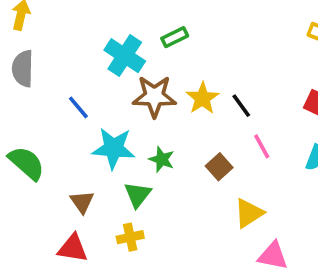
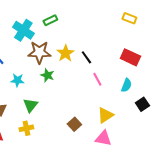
cyan star: (114, 148) -> (17, 80), size x0.6
green star: (162, 159) -> (47, 75), moved
brown square: (219, 167) -> (74, 124), moved
yellow triangle: (249, 213) -> (105, 115), moved

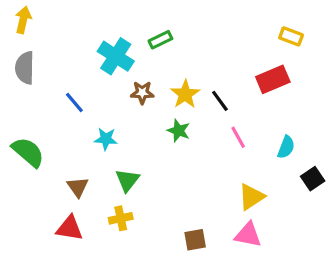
brown star: (39, 52) -> (142, 93), size x0.6
red rectangle: (130, 57) -> (273, 79), moved, turned -48
green star: (47, 75) -> (179, 131), moved
brown square: (74, 124) -> (195, 240), moved, turned 32

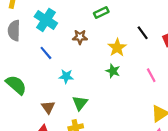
cyan cross: (116, 56) -> (46, 20), moved
brown star: (142, 93) -> (80, 37), moved
black line: (220, 101) -> (143, 33), moved

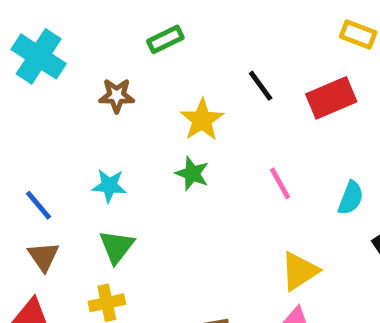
blue line: (46, 53) -> (39, 205), moved
cyan star: (66, 76) -> (109, 186), moved

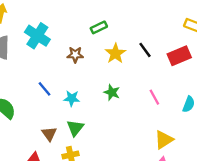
yellow star: (202, 120) -> (115, 53), moved
blue line: (39, 205) -> (45, 89), moved
brown triangle: (43, 256) -> (49, 134), moved

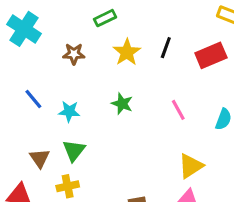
black line: (145, 50) -> (166, 48), turned 56

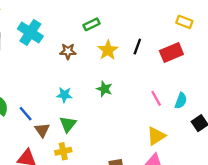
blue line: (33, 99) -> (26, 114), moved
pink line: (178, 110) -> (156, 98), moved

